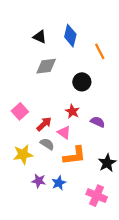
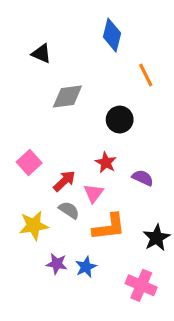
blue diamond: (70, 36) -> (112, 35), moved
black triangle: (40, 37) -> (41, 54), moved
pink triangle: (64, 132) -> (94, 193), turned 32

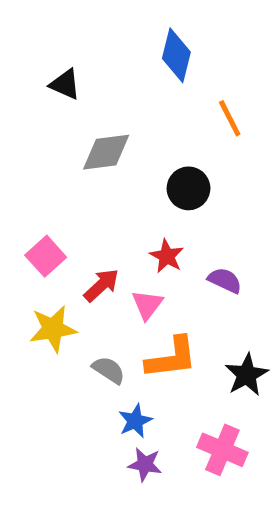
gray semicircle: (69, 210) -> (109, 370), moved
yellow star: (34, 225) -> (53, 329), moved
purple star: (57, 264) -> (145, 464), moved

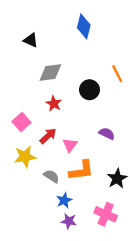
orange line: (230, 118) -> (117, 74), moved
red star: (167, 256) -> (54, 104), moved

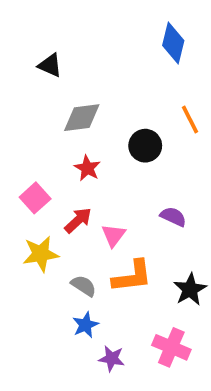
blue diamond: (84, 26) -> (173, 43), moved
blue star: (64, 200) -> (85, 325), moved

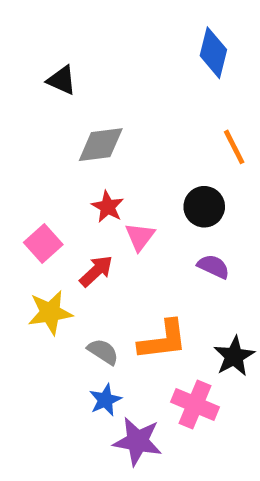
black circle: (145, 146) -> (204, 207), moved
pink triangle: (113, 235) -> (140, 237), moved
pink cross: (171, 347) -> (195, 404), moved
purple star: (112, 359) -> (138, 441), size x1.5

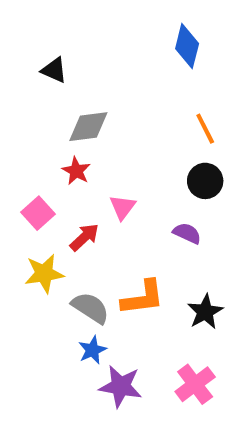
red star: (108, 207) -> (76, 171), moved
black circle: (204, 207) -> (205, 181), moved
gray semicircle: (103, 352) -> (90, 308), size x1.4
pink cross: (195, 404) -> (195, 384), moved, turned 30

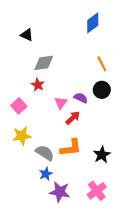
blue diamond: (187, 46) -> (93, 23), turned 40
purple semicircle: (187, 233) -> (81, 98), moved
red arrow: (84, 237) -> (73, 118), moved

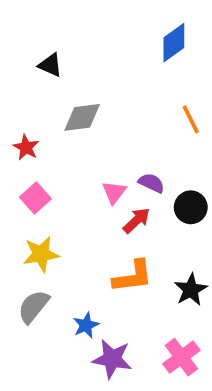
red star: (38, 85) -> (26, 147), moved
black circle: (102, 90) -> (191, 207), moved
gray semicircle: (45, 153) -> (34, 307), moved, turned -84

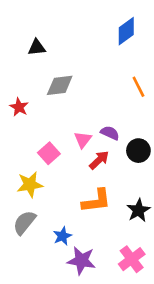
black triangle: (50, 65) -> (37, 47), turned -30
pink square: (35, 198) -> (49, 153), moved

